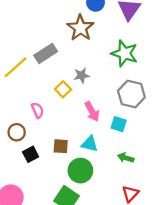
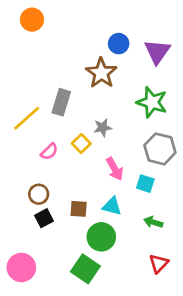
gray rectangle: (46, 53) -> (61, 102), turned -40
pink semicircle: (38, 110) -> (49, 152), moved, turned 70
brown circle: (17, 132) -> (39, 194), moved

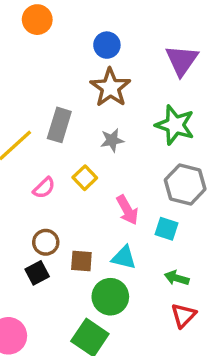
orange circle: (32, 20) -> (37, 20), moved
blue circle: (119, 44) -> (107, 45), moved
gray star: (103, 128) -> (112, 140), moved
brown circle: (39, 194) -> (46, 242), moved
red triangle: (159, 264) -> (183, 315), moved

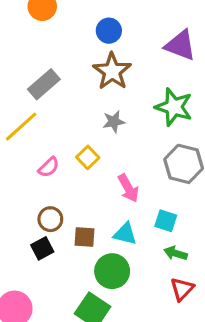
purple triangle: (182, 60) -> (180, 45), turned -44
gray rectangle: (59, 125) -> (44, 84), moved, turned 32
cyan square: (166, 229) -> (166, 221), moved

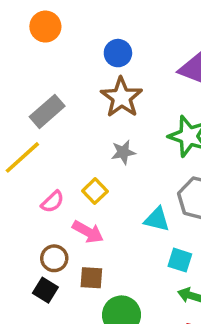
pink arrow: (128, 188) -> (88, 232), moved, turned -32
cyan triangle: (125, 234) -> (157, 219), moved
black square: (42, 248) -> (45, 290), turned -30

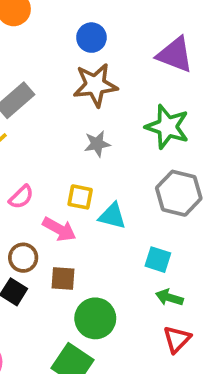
brown star: (121, 97) -> (95, 85), turned 30
yellow square: (95, 191) -> (80, 197), moved, turned -35
cyan triangle: (157, 219) -> (112, 216), moved

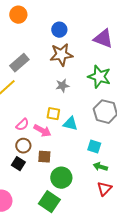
pink semicircle: (21, 197) -> (22, 125), moved

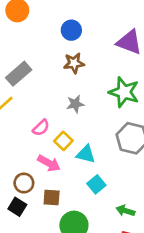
brown star: (61, 55) -> (74, 63), size x0.7
yellow square: (53, 114) -> (63, 141), turned 32
pink semicircle: (22, 125) -> (41, 128), moved
cyan square: (94, 147) -> (96, 184), moved, turned 32

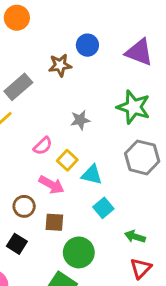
blue circle: (71, 30) -> (87, 45), moved
brown star: (74, 63) -> (60, 65), moved
black square: (17, 207) -> (17, 244), moved

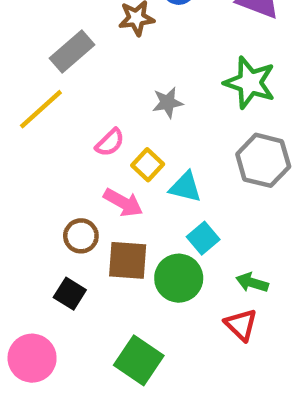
brown square: (54, 222) -> (128, 260), size x1.4
green circle: (79, 252) -> (179, 278), moved
red triangle: (141, 268) -> (241, 325), moved, turned -30

